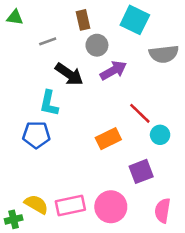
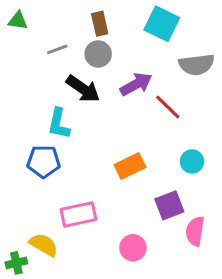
gray circle: (97, 45) -> (98, 54), moved
red line: (140, 113) -> (168, 107), moved
pink rectangle: (70, 206) -> (78, 214), moved
pink circle: (111, 207) -> (133, 248), size x0.7
pink semicircle: (163, 211) -> (195, 231), moved

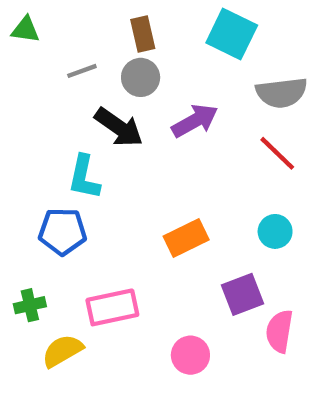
red line: (168, 107) -> (277, 153), moved
yellow semicircle: (44, 245) -> (62, 351), turned -60
green cross: (16, 263) -> (30, 305), moved

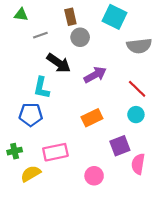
green triangle: (26, 30) -> (21, 15), moved
gray circle: (141, 77) -> (80, 37), moved
purple arrow: (195, 121) -> (95, 75), moved
red line: (277, 153) -> (137, 89), moved

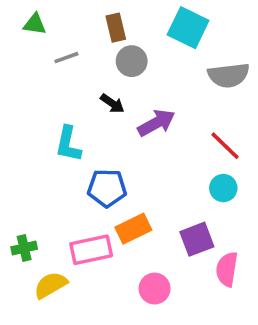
black arrow: (59, 63) -> (112, 103), moved, size x0.6
blue pentagon: (31, 115) -> (107, 188), moved
orange rectangle: (92, 118) -> (133, 229), moved

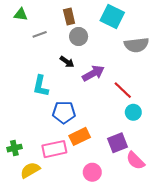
red line: (225, 146) -> (123, 90), moved
pink semicircle: (227, 269) -> (135, 161), turned -54

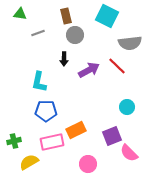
black arrow: (67, 62) -> (64, 59), turned 56
red line: (123, 90) -> (117, 66), moved
blue pentagon: (64, 112) -> (46, 111), moved

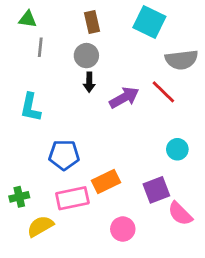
gray line: (38, 33) -> (40, 47), moved, turned -64
gray circle: (75, 35) -> (86, 56), moved
cyan L-shape: (39, 82) -> (30, 107), moved

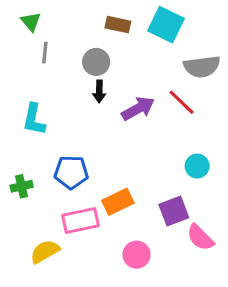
green triangle: (28, 19) -> (31, 22), turned 42
brown rectangle: (92, 22) -> (118, 25), moved, turned -65
green cross: (19, 197) -> (22, 186), moved

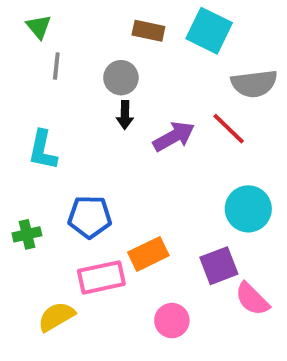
cyan circle: (197, 166) -> (248, 209), size x1.5

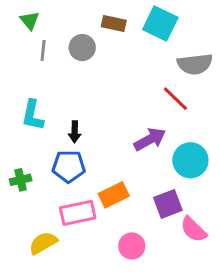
gray circle: (121, 78) -> (82, 48), moved
black arrow: (125, 115) -> (75, 132), moved
purple arrow: (174, 136) -> (150, 139), moved

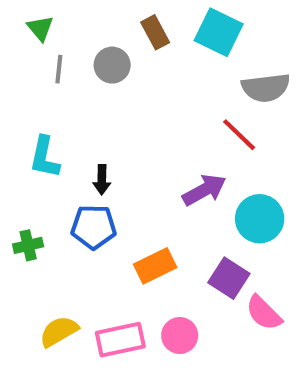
brown rectangle: (114, 23) -> (155, 32), turned 50
purple square: (168, 204) -> (229, 278), turned -36
pink rectangle: (78, 213) -> (120, 340), moved

